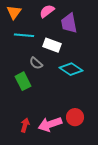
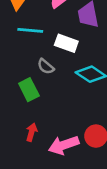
red arrow: (25, 125) -> (32, 132), moved

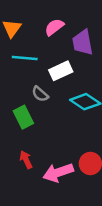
white rectangle: (66, 43) -> (61, 71), turned -45
red arrow: (32, 132) -> (26, 160), turned -42

